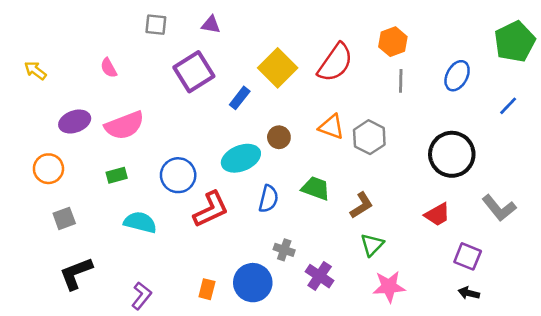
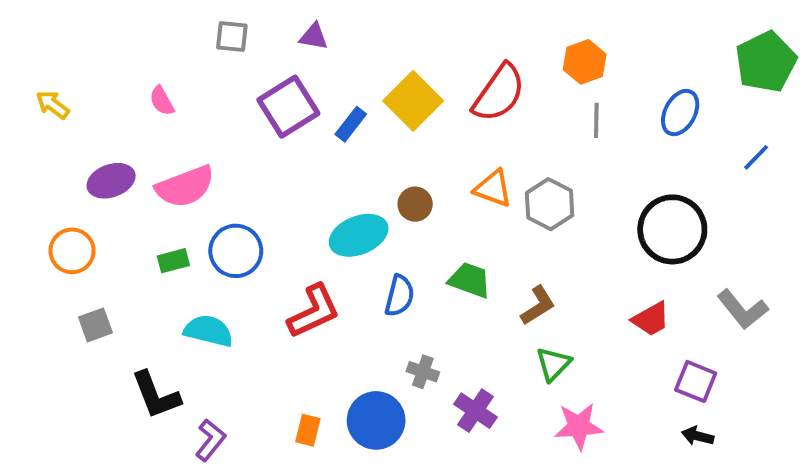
blue rectangle: (240, 98) -> (351, 124), moved
blue circle: (178, 175) -> (236, 251), moved
black L-shape: (76, 273) -> (156, 395), moved, turned -90

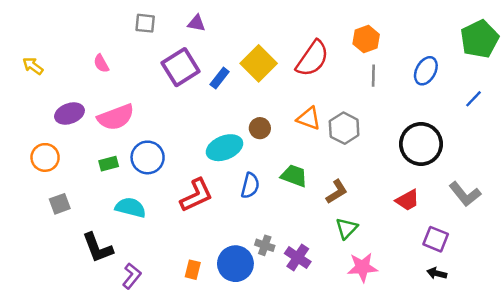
gray cross: (423, 372) -> (265, 245), moved

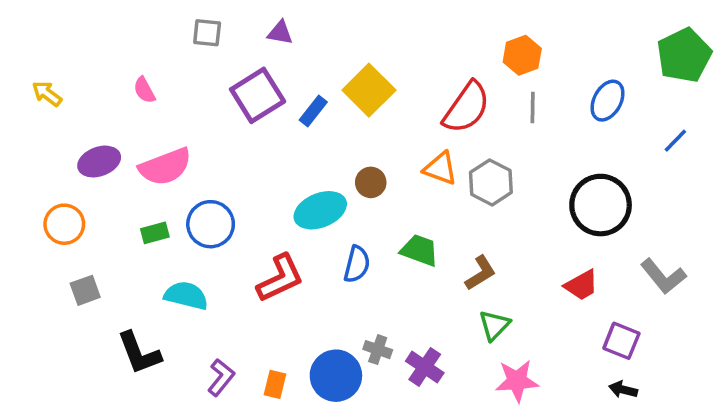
red semicircle: (312, 59) -> (466, 108), moved
purple L-shape: (132, 276) -> (221, 377), moved

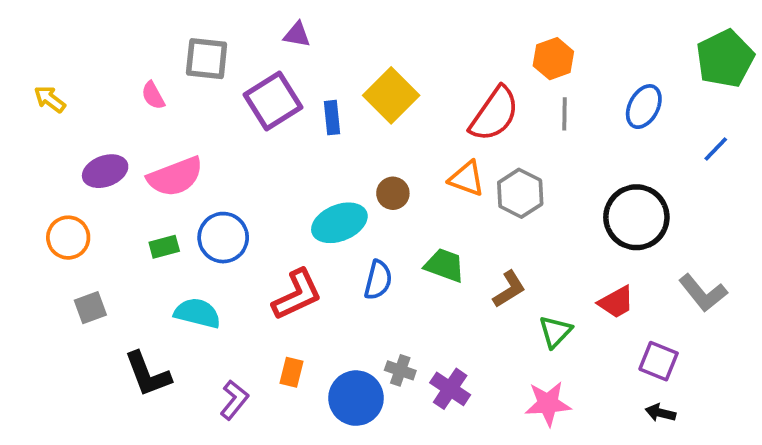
gray square: (207, 33) -> (207, 59), moved, size x1.4
blue rectangle: (313, 111) -> (332, 118), turned -44
green triangle: (494, 325) -> (555, 332), moved
orange rectangle: (275, 384) -> (291, 372), moved

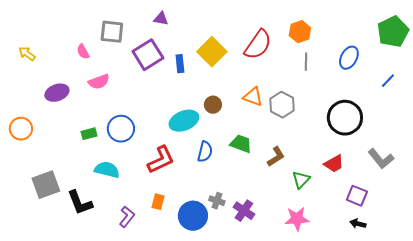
red semicircle: (494, 114) -> (258, 45), moved
pink semicircle: (175, 177) -> (99, 82), moved, size x0.7
orange circle: (68, 238) -> (21, 129), moved
gray square: (90, 308) -> (46, 185), moved, size x1.6

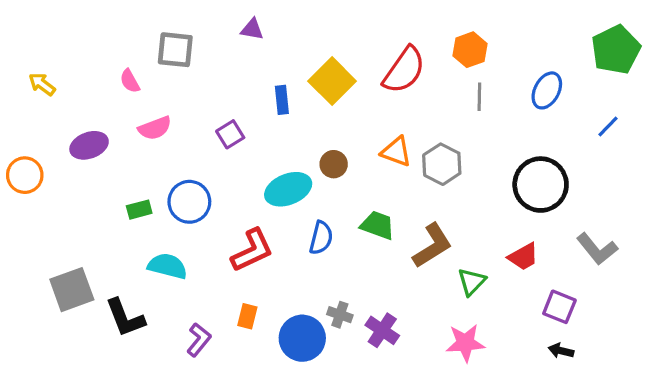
purple square: (148, 55) -> (230, 134), moved, size x0.6
orange circle: (21, 129) -> (25, 175), moved
brown L-shape: (276, 157) -> (432, 246), size x1.4

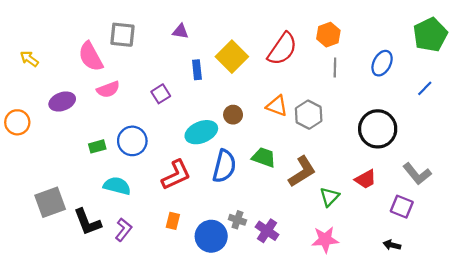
purple triangle: (252, 29) -> (180, 31), moved
pink semicircle: (130, 81) -> (91, 57), size x1.8
blue semicircle: (321, 238) -> (224, 166), size x1.4
purple square: (559, 307) -> (402, 207), moved
purple L-shape: (199, 340) -> (124, 230), moved

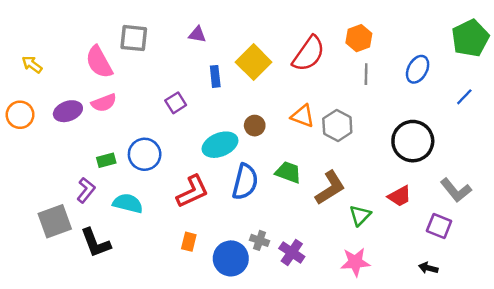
pink semicircle: (108, 89) -> (104, 103), moved
orange circle: (17, 122) -> (20, 115), moved
purple L-shape: (124, 230) -> (86, 190), moved

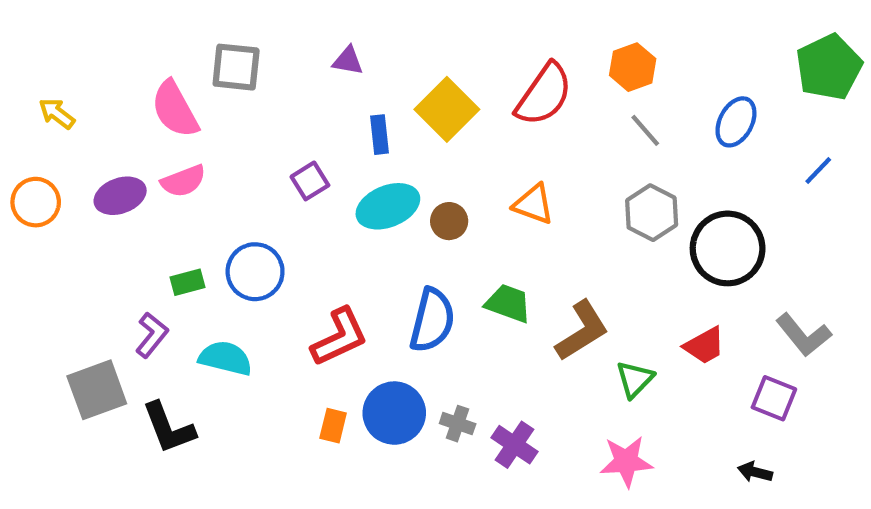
gray line: (366, 74) -> (645, 130), turned -42
gray hexagon: (337, 126) -> (652, 213), moved
cyan ellipse: (220, 145) -> (388, 206), moved
blue circle: (231, 258) -> (394, 413), moved

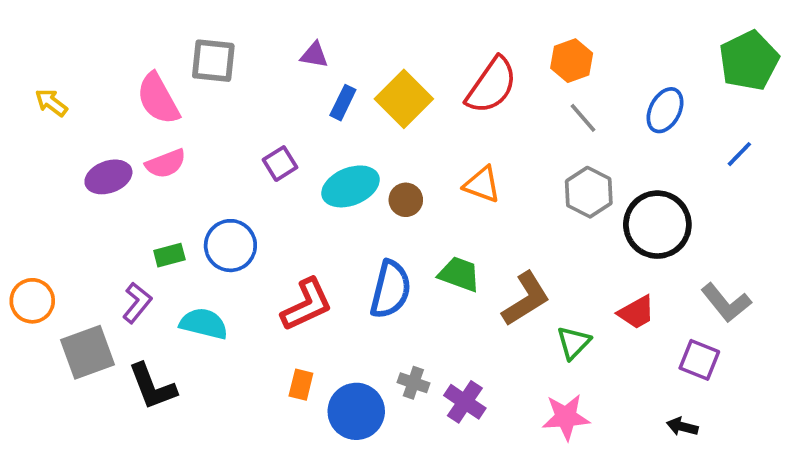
blue rectangle: (379, 135) -> (343, 103), moved, turned 32
orange circle: (36, 202) -> (32, 301), moved
blue circle: (394, 413) -> (356, 411), moved

